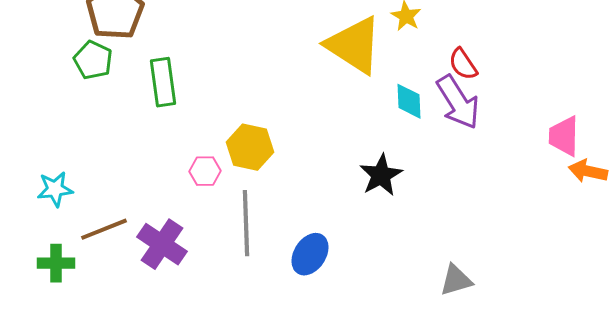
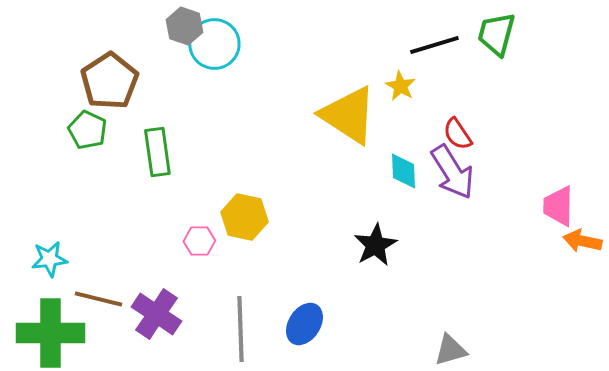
gray line: (246, 223) -> (240, 329), moved
brown line: (104, 229) -> (98, 299), turned 36
green cross: (56, 263) -> (50, 333), size x1.8

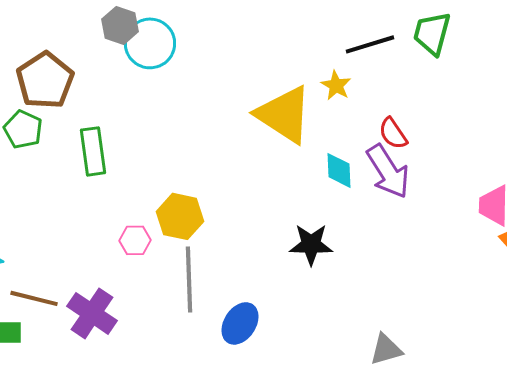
black star: (375, 245) -> (311, 244), turned 30
gray line: (240, 329) -> (189, 279), moved

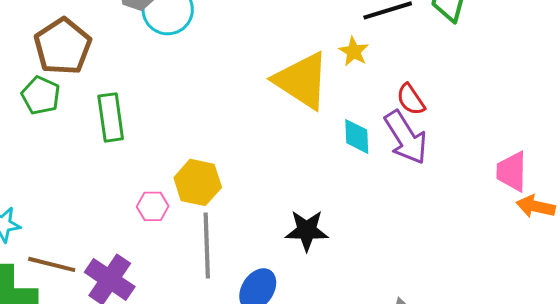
black star: (311, 244) -> (307, 230), moved

